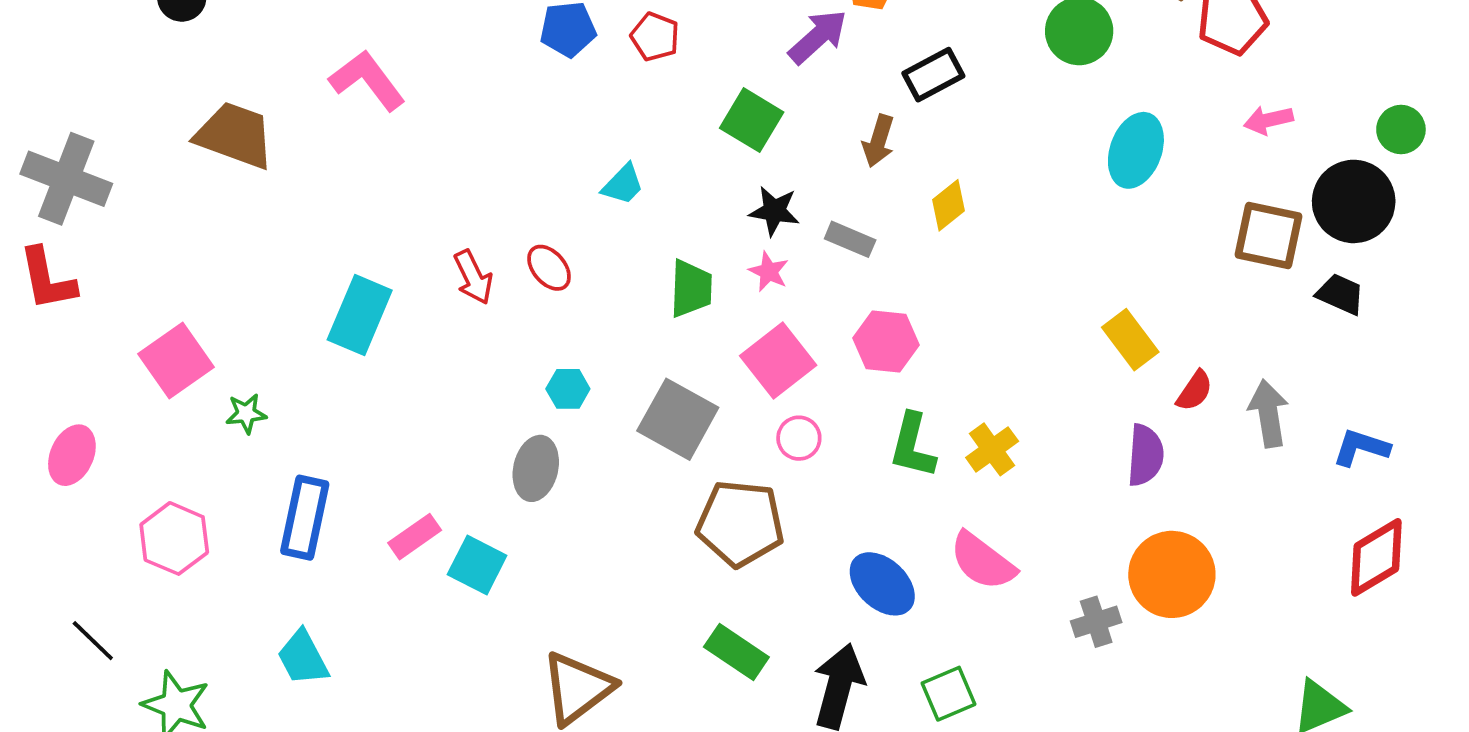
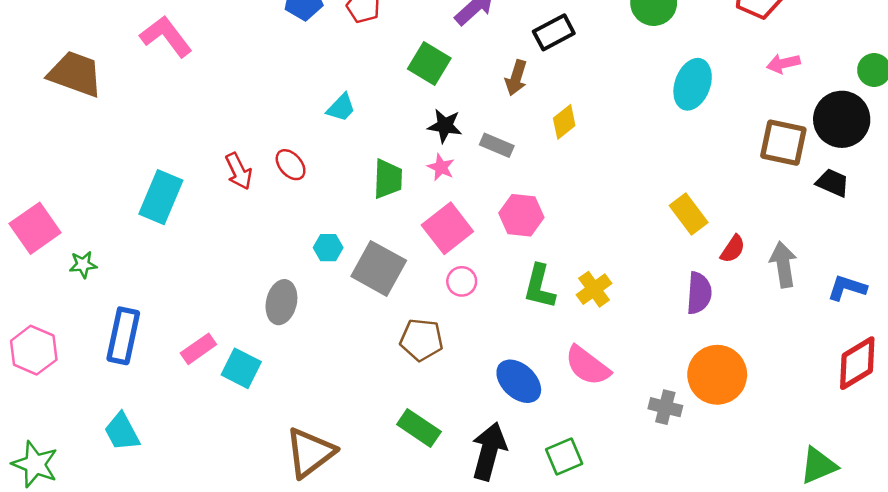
cyan hexagon: (568, 389) -> (328, 248), moved
brown pentagon: (740, 523) -> (422, 340), size x0.7
gray cross: (1096, 622) -> (665, 407), turned 32

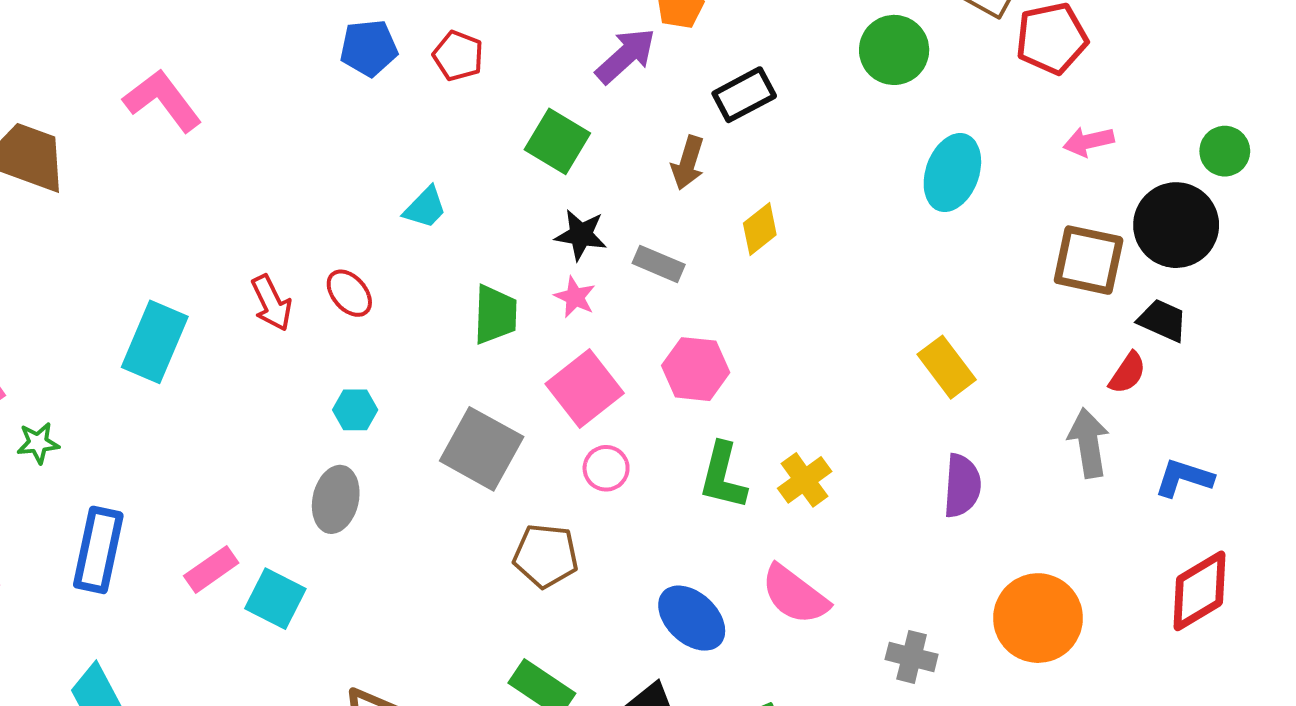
cyan hexagon: (328, 248) -> (355, 410), moved
red semicircle: (733, 249) -> (1127, 373), moved
orange circle: (717, 375) -> (1038, 618), moved

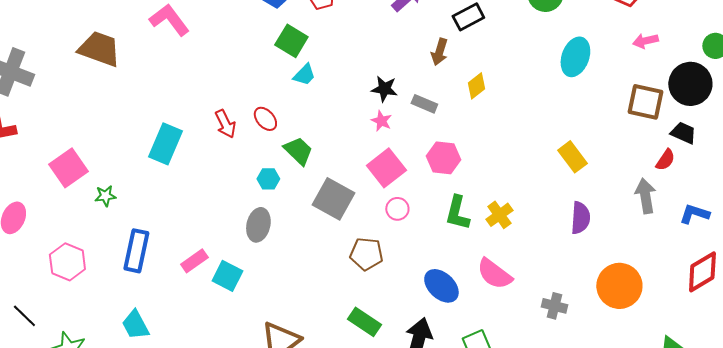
green square: (557, 141) -> (291, 41), moved
green trapezoid: (495, 315) -> (298, 151), moved, turned -48

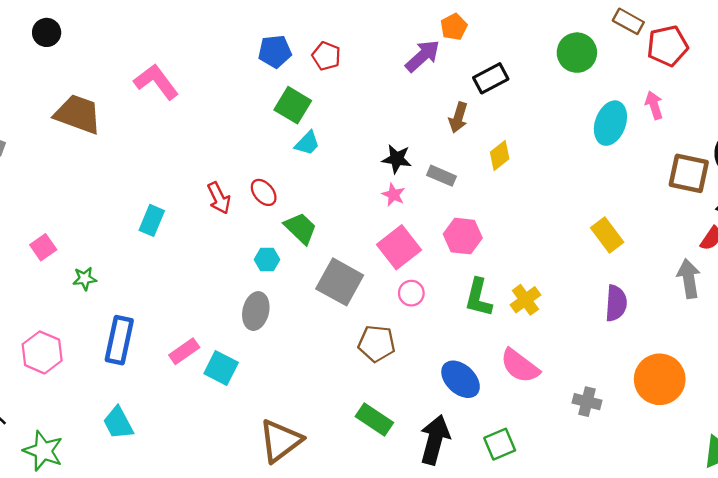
pink arrow: (645, 41) -> (654, 105), moved, turned 85
cyan rectangle: (165, 144) -> (152, 220), size x0.7
pink square: (68, 168) -> (43, 247), size x0.6

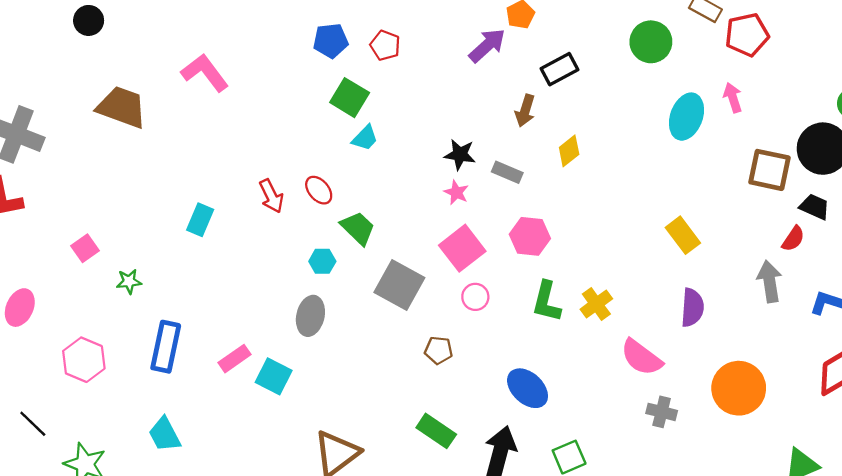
brown pentagon: (377, 343) -> (439, 350), size x0.7
pink semicircle: (520, 366) -> (641, 357), moved

